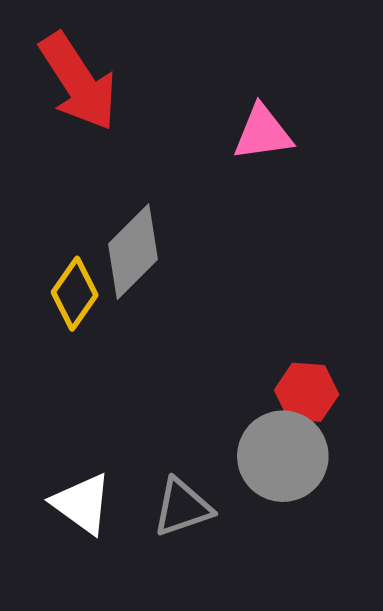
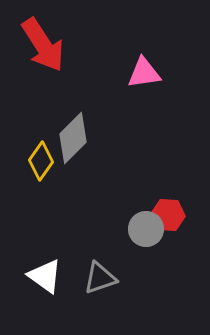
gray circle: (283, 456) -> (146, 229), moved, size x0.7

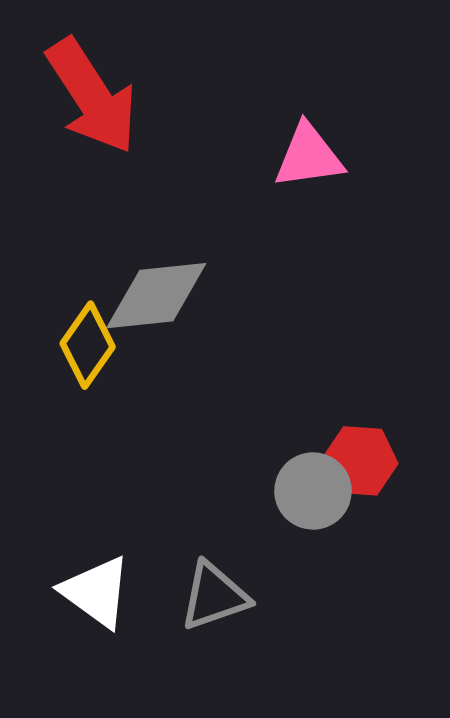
gray diamond: (73, 138) -> (156, 296), turned 39

